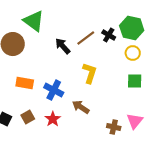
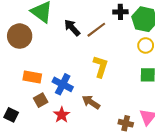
black cross: (109, 35) -> (120, 12), moved, turned -32
black arrow: (63, 46) -> (72, 28), moved
brown square: (28, 117) -> (41, 100), moved

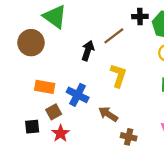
black arrow: (72, 28) -> (88, 51), moved, turned 60
black square: (11, 115) -> (32, 127), moved, turned -32
red star: (62, 115) -> (61, 133), moved
brown cross: (126, 123) -> (129, 137), moved

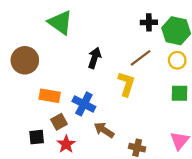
brown line: (114, 36) -> (141, 58), moved
brown circle: (31, 43) -> (25, 60), moved
brown arrow: (108, 114) -> (104, 130), moved

